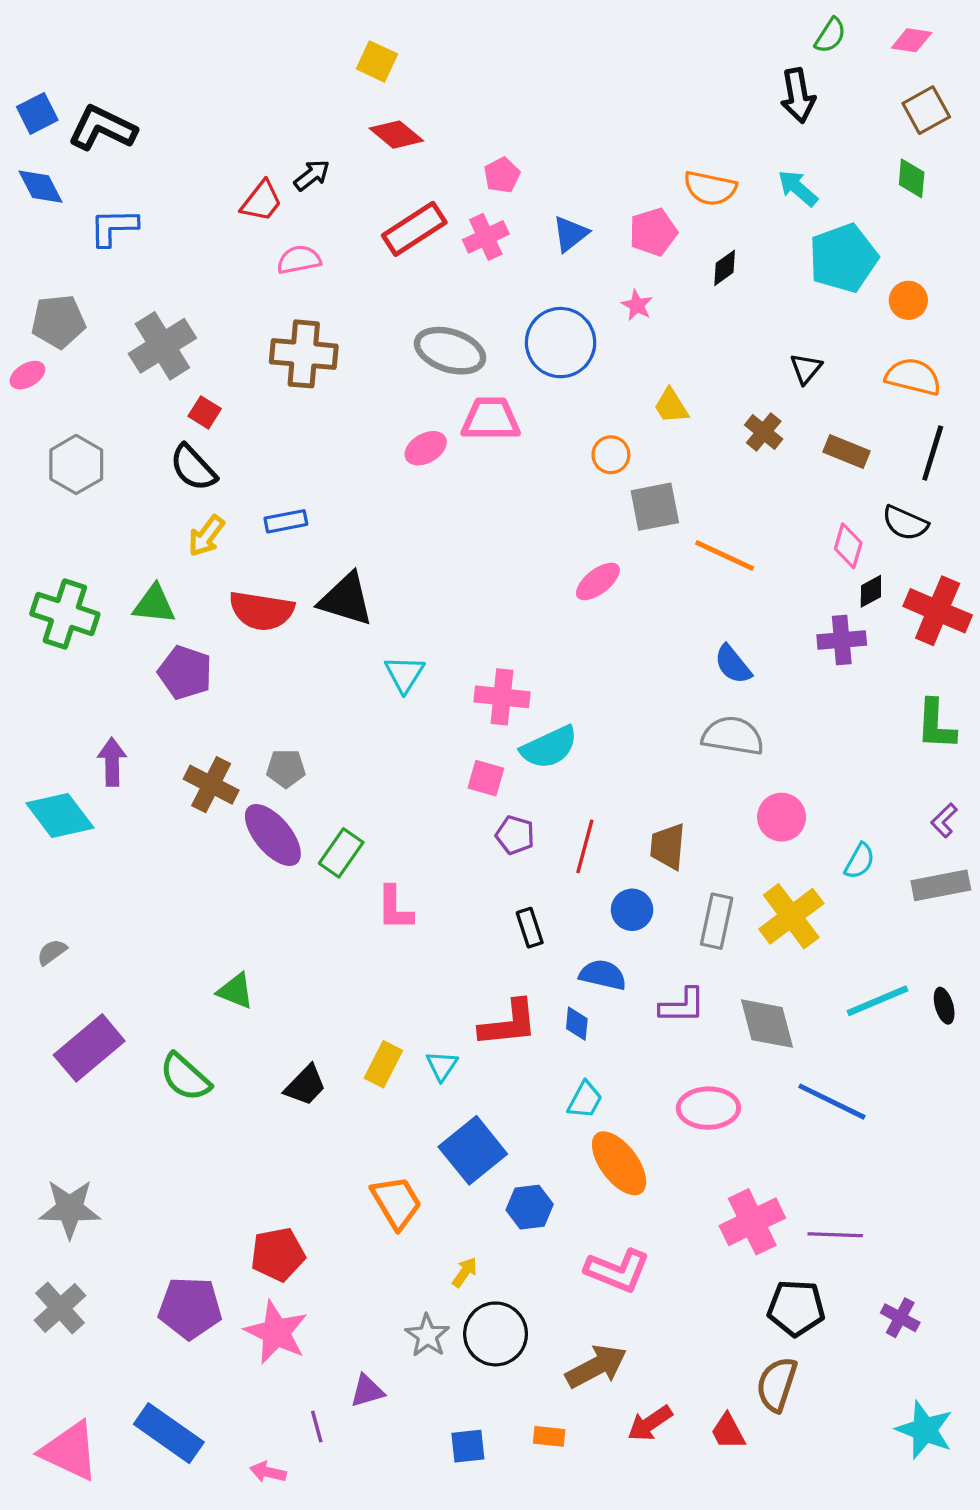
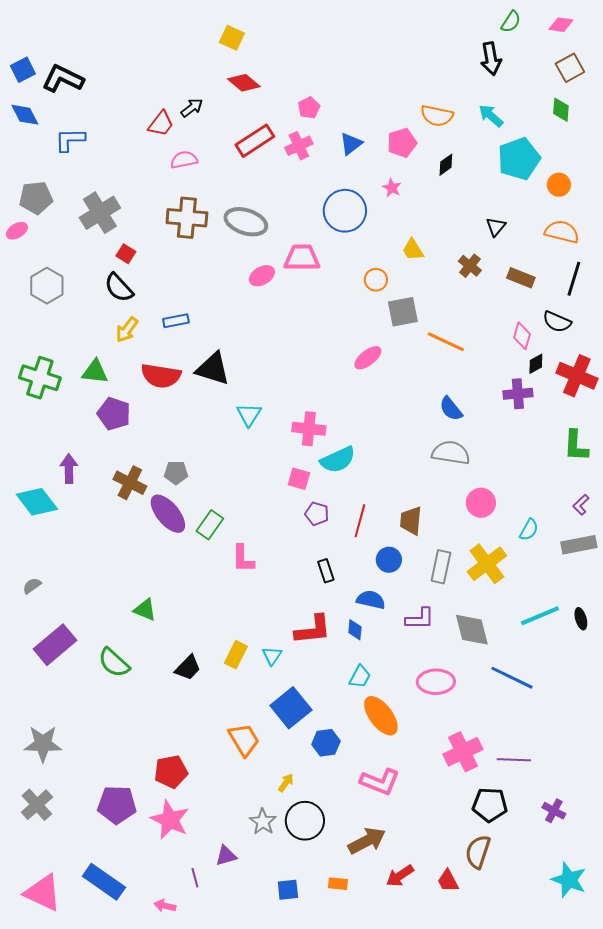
gray ellipse: (450, 351) -> (246, 222), moved

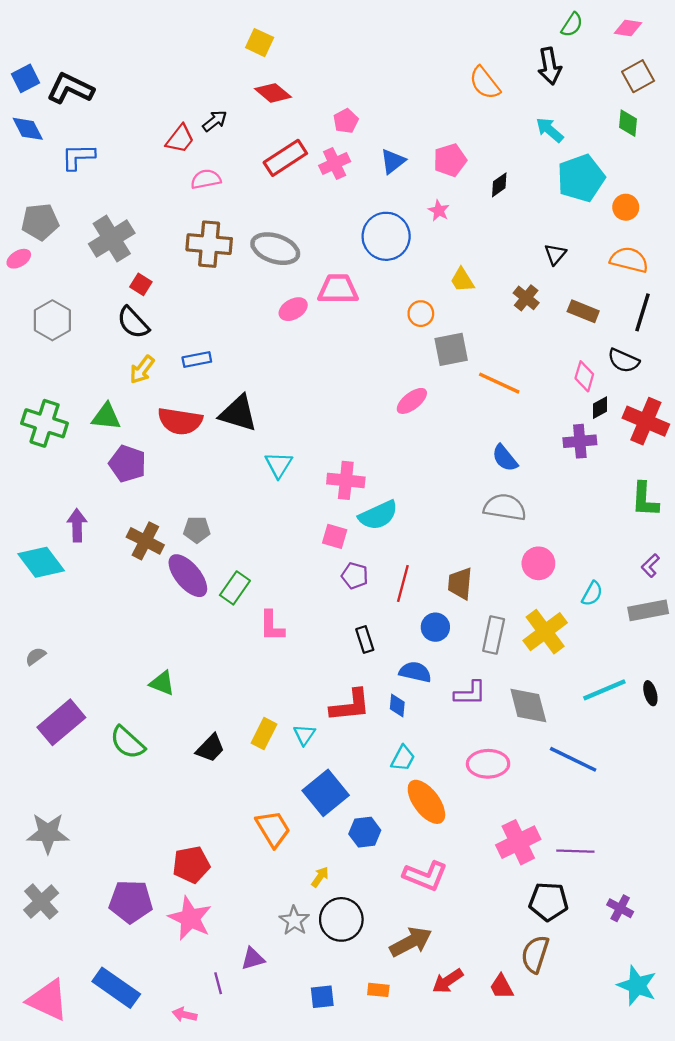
orange semicircle: (437, 116) -> (485, 83), moved, turned 40

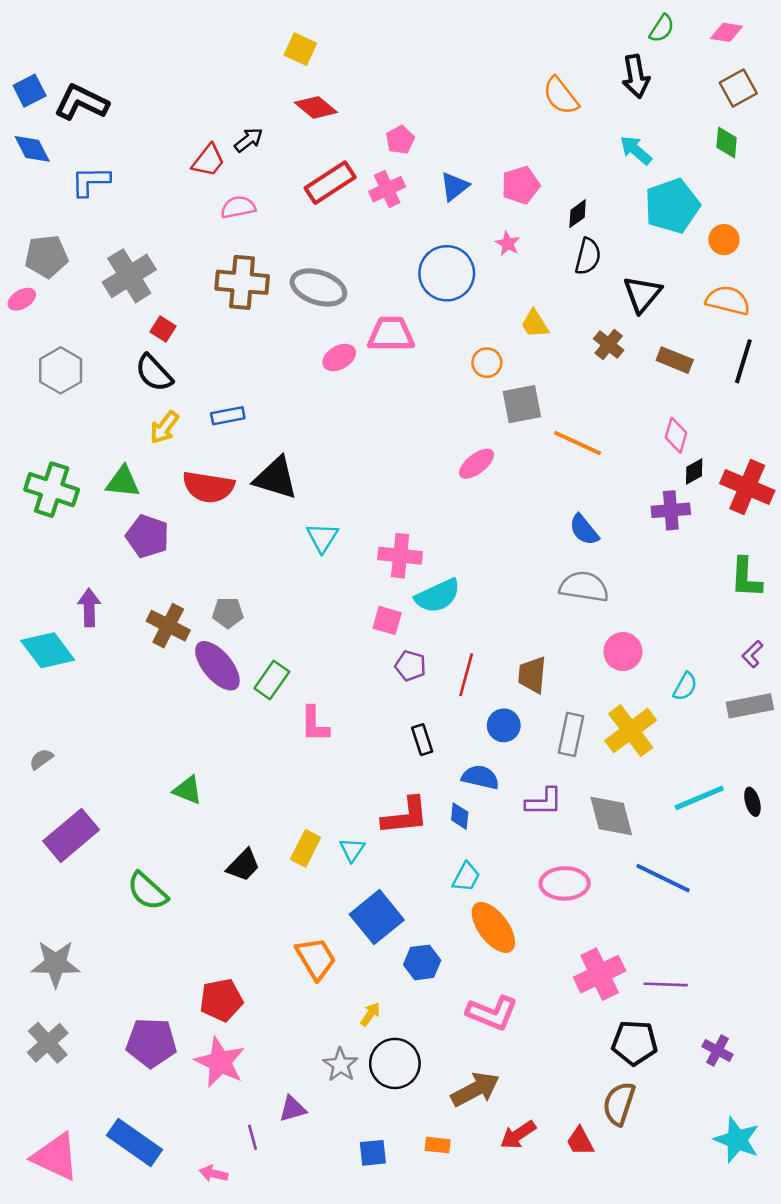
black triangle: (555, 254) -> (642, 294), size x1.5
black semicircle: (624, 361) -> (588, 256), moved, turned -100
green semicircle: (127, 742) -> (147, 891), moved

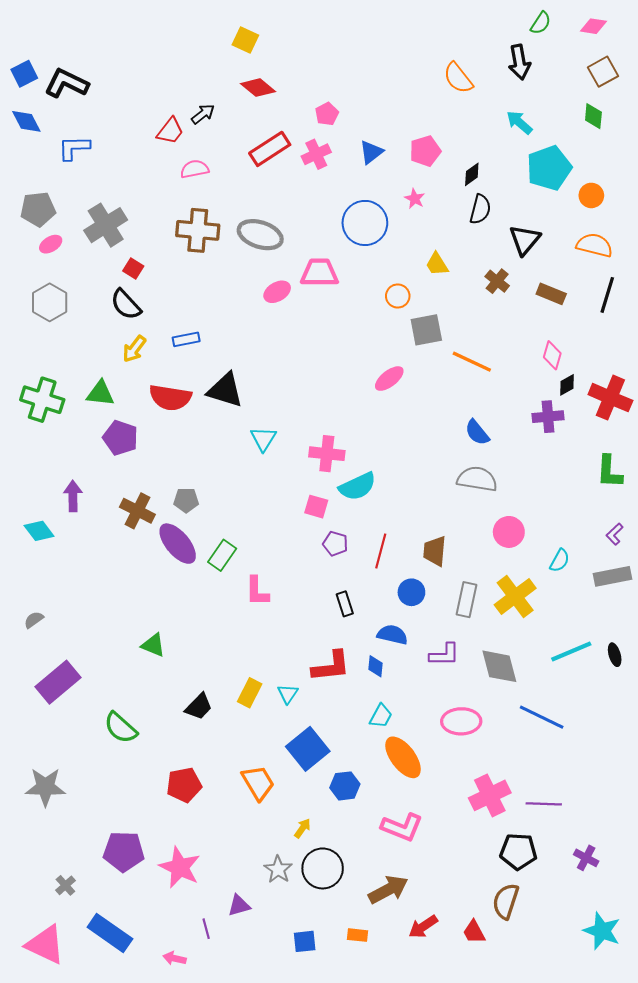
pink ellipse: (22, 299) -> (51, 244), moved
cyan diamond: (48, 650) -> (39, 531), size x0.7
red pentagon: (221, 1000) -> (184, 785), moved
gray cross: (48, 1043) -> (65, 885), moved, size x0.6

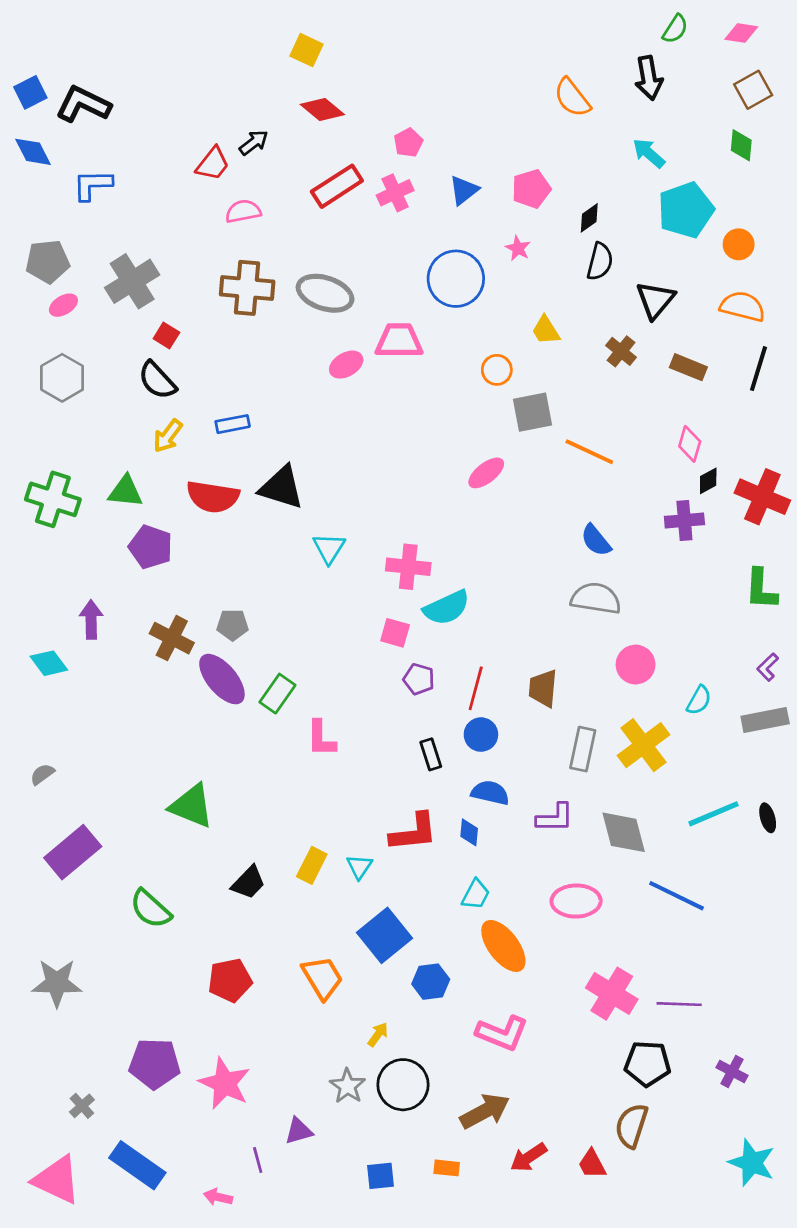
blue circle: (411, 592) -> (481, 735), moved
green triangle: (153, 645) -> (192, 806), size x1.5
pink cross: (490, 795) -> (612, 994), turned -33

